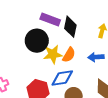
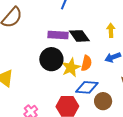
black diamond: (70, 27) -> (79, 36), turned -30
blue diamond: (62, 78) -> (87, 87), turned 30

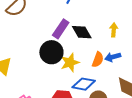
purple rectangle: (58, 35) -> (61, 29), turned -66
orange semicircle: (86, 63) -> (98, 60), moved

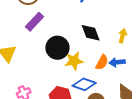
purple rectangle: (61, 29) -> (35, 22), moved

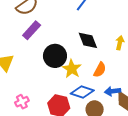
yellow star: (74, 61) -> (72, 69), turned -30
blue arrow: (117, 62) -> (113, 91), moved

